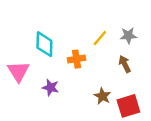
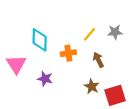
brown arrow: (125, 64) -> (98, 60), moved

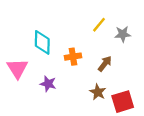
yellow line: (89, 34) -> (99, 25), moved
brown arrow: (98, 60) -> (105, 64), turned 64

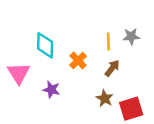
yellow line: (99, 25) -> (108, 42), moved, turned -42
orange cross: (73, 57) -> (78, 60), turned -35

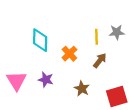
pink triangle: (19, 73) -> (16, 81), moved
brown star: (105, 98) -> (82, 89), moved

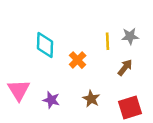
brown arrow: (100, 60) -> (125, 68), moved
purple star: (46, 80) -> (51, 100), moved

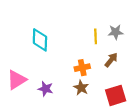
orange cross: (78, 60) -> (82, 68), moved, turned 32
pink triangle: (19, 90) -> (17, 80), turned 30

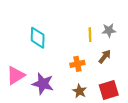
brown star: (81, 88) -> (80, 91), moved
purple star: (46, 89) -> (43, 84), size x1.5

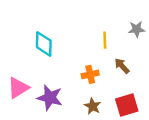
gray star: (109, 30) -> (137, 29), moved
brown arrow: (105, 57) -> (122, 66), turned -80

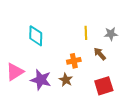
gray star: (137, 29) -> (111, 34), moved
brown star: (93, 106) -> (66, 80), moved

